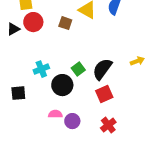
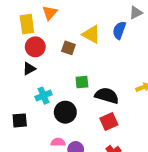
black triangle: (13, 29) -> (29, 69), moved
green square: (78, 69) -> (82, 82), moved, turned 32
black semicircle: (102, 69) -> (107, 96), turned 70

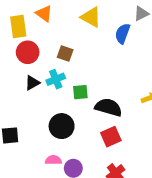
orange triangle: (50, 13) -> (44, 14), turned -35
yellow triangle: (91, 34) -> (91, 17), moved
black triangle: (29, 69) -> (32, 83), moved
cyan cross: (44, 96) -> (56, 79), moved

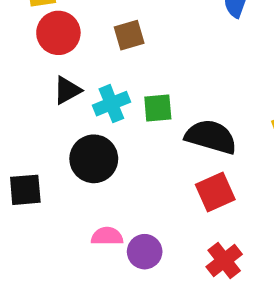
brown square: (65, 53) -> (129, 35), turned -35
cyan cross: (56, 79) -> (111, 104), moved
black circle: (62, 126) -> (94, 159), moved

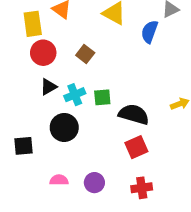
brown square: (129, 35) -> (85, 54), turned -36
pink semicircle: (107, 236) -> (59, 180), moved
red cross: (224, 260) -> (142, 188), turned 30

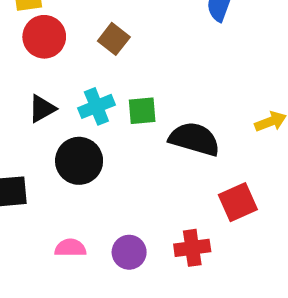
black triangle: (48, 87) -> (42, 109), moved
red square: (136, 147) -> (238, 202), moved
red cross: (142, 188) -> (192, 248), moved

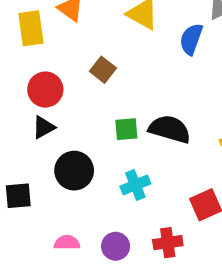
red circle: (44, 37) -> (45, 90), moved
cyan cross: (96, 106) -> (135, 185), moved
black semicircle: (194, 139) -> (170, 129), moved

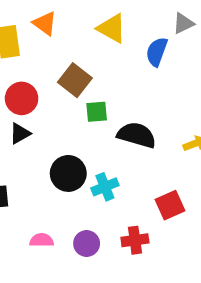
brown square: (103, 70) -> (75, 80), size x1.4
green square: (126, 129) -> (97, 112), moved
black circle: (74, 171) -> (68, 173), moved

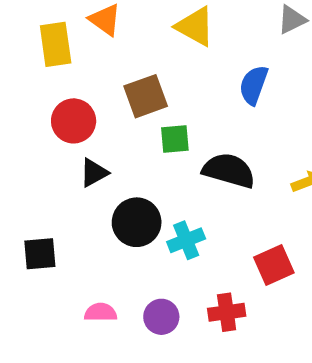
blue semicircle: (157, 52) -> (254, 85), moved
brown square: (75, 80) -> (146, 96), turned 32
black triangle: (20, 133) -> (94, 173), moved

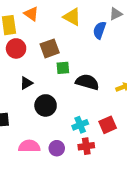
blue semicircle: (254, 85) -> (100, 30), moved
red circle: (74, 121) -> (16, 48), moved
cyan cross: (186, 240) -> (80, 125), moved
pink semicircle: (101, 312) -> (29, 146), size x1.5

